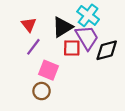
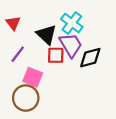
red triangle: (29, 25) -> (13, 23), moved
black triangle: (62, 27) -> (46, 35), turned -45
brown circle: (42, 91) -> (26, 98), size x1.5

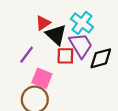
red triangle: (13, 23) -> (43, 23), moved, turned 35

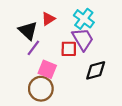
black triangle: (56, 35) -> (28, 31), moved
black diamond: (101, 58) -> (96, 70), moved

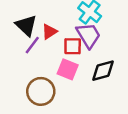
red triangle: (48, 19) -> (49, 32), moved
pink square: (47, 69) -> (68, 69), moved

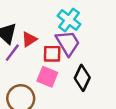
black diamond: (103, 71) -> (82, 78), turned -50

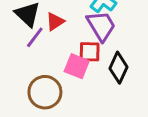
red square: (52, 54) -> (90, 52), moved

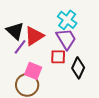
red triangle: (55, 21) -> (34, 36), size x1.5
pink square: (77, 66) -> (33, 71), moved

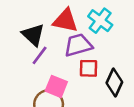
red triangle: (34, 36) -> (65, 21), moved, turned 45
purple trapezoid: (66, 39) -> (78, 45), moved, turned -75

